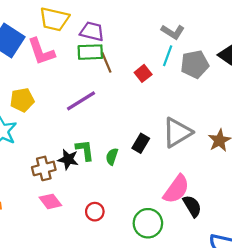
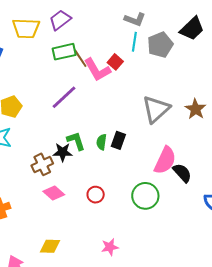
purple trapezoid: (92, 31) -> (60, 20), moved, turned -40
pink L-shape: (41, 52) -> (97, 70), moved
black rectangle: (141, 143) -> (118, 140), moved

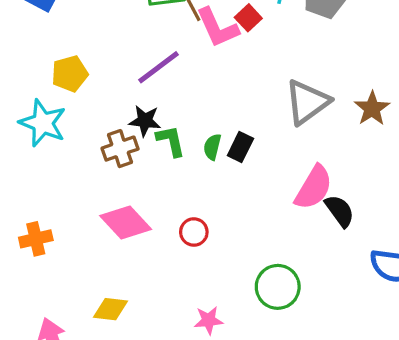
black star: (63, 152) -> (145, 121), moved
brown cross: (42, 164) -> (120, 149), moved
pink diamond: (54, 193) -> (126, 222), size x1.4
green circle: (145, 196) -> (278, 287), moved

